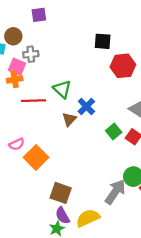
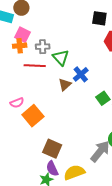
gray cross: (31, 54) -> (43, 47), moved

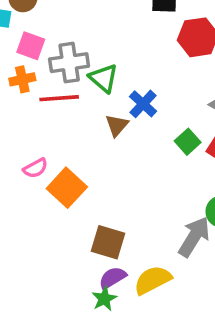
orange cross: (20, 46) -> (22, 79), moved
gray cross: (43, 47) -> (69, 63), size x1.5
purple semicircle: (52, 169) -> (113, 278), turned 91

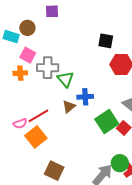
red line: (59, 98) -> (38, 116), moved, turned -35
blue cross: (143, 104) -> (85, 97), turned 35
green square: (188, 142) -> (107, 122), size x1.6

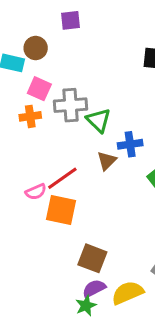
orange square: (36, 137) -> (61, 210), turned -35

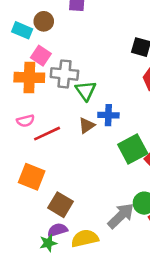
orange cross: (30, 116) -> (29, 77), size x1.6
pink semicircle: (36, 192) -> (25, 121), moved
orange square: (61, 210) -> (32, 177), moved

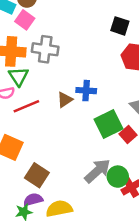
pink square: (41, 56) -> (25, 20), moved
green triangle: (86, 91) -> (18, 76), moved
gray arrow: (121, 216) -> (97, 171), moved

